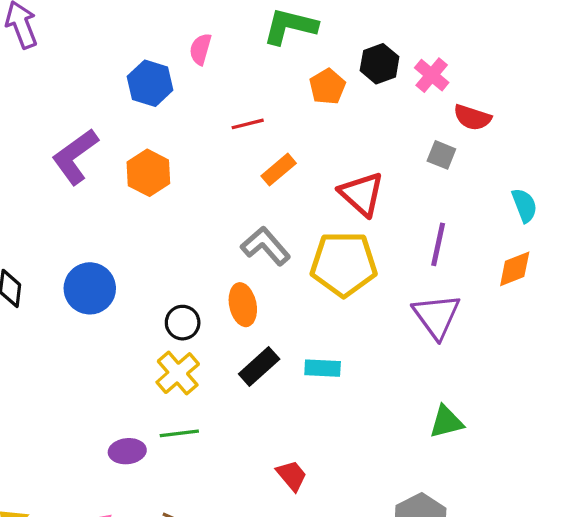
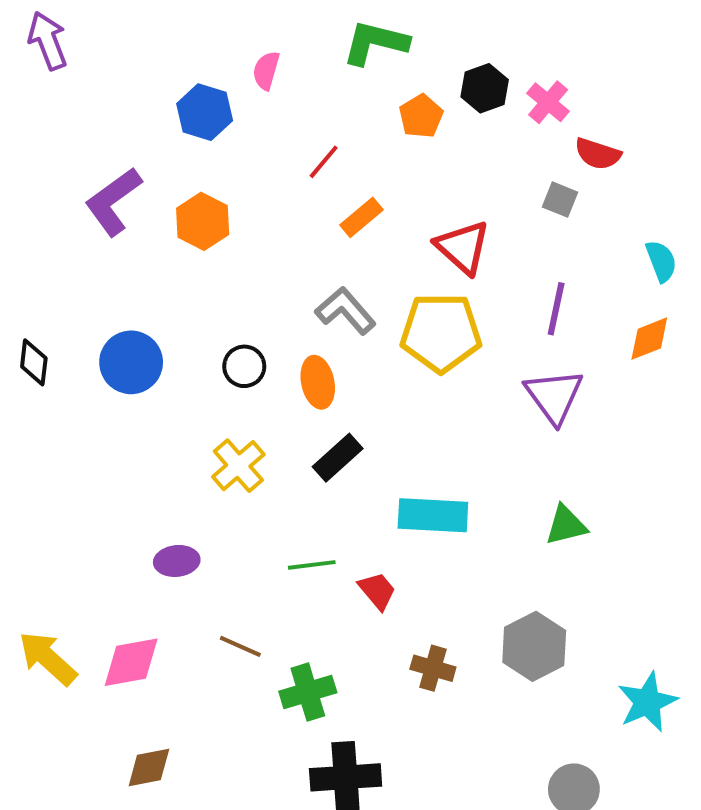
red line: (248, 124) -> (324, 162), turned -36
black circle: (183, 323) -> (244, 366), moved
cyan rectangle: (323, 368) -> (433, 515), moved, size x1.6
green line: (179, 433) -> (312, 565), moved

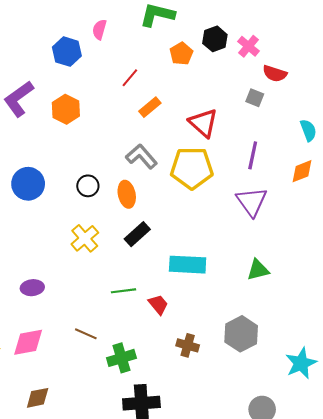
purple ellipse: (177, 561) -> (32, 288), moved

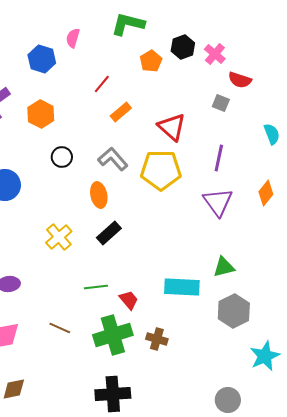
orange diamond: (302, 171) -> (266, 193), moved, turned -30
black circle: (88, 186) -> (62, 157), moved
cyan rectangle: (188, 265) -> (182, 287), moved
gray hexagon: (241, 334) -> (234, 311), moved
green cross: (121, 358) -> (113, 335), moved, size x1.4

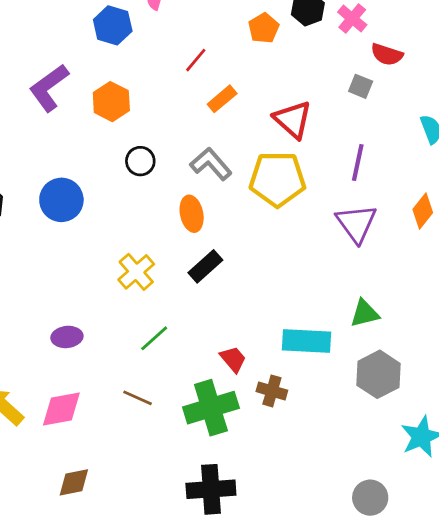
green line: (96, 287) -> (154, 338), moved, turned -35
brown cross: (157, 339) -> (272, 391), moved

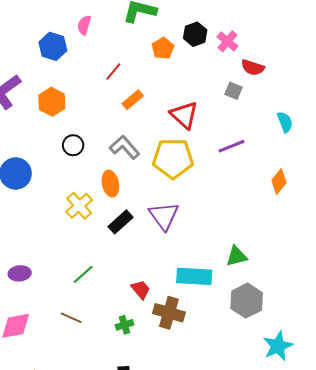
purple line: (358, 162) -> (231, 146), turned 56
purple triangle: (356, 223) -> (164, 216), moved
yellow cross: (136, 272) -> (79, 206), moved
brown cross: (272, 391) -> (169, 313), size x1.4
green cross: (211, 408) -> (125, 325), size x0.5

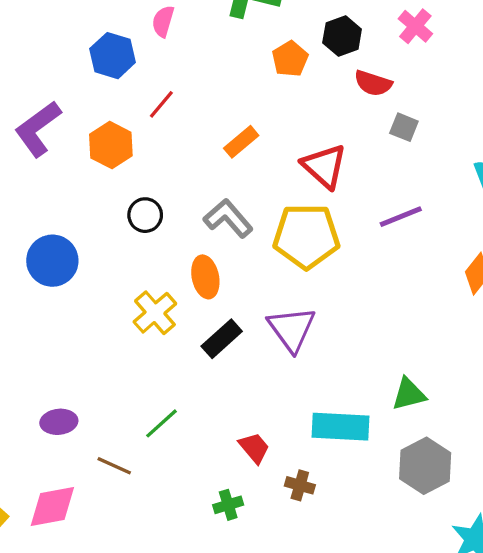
pink cross: (227, 41) -> (415, 26), moved
red semicircle: (253, 68) -> (373, 83), moved
red line: (113, 72) -> (161, 104), moved
brown cross: (169, 313) -> (300, 485), size x0.6
brown line: (71, 318) -> (114, 466), moved

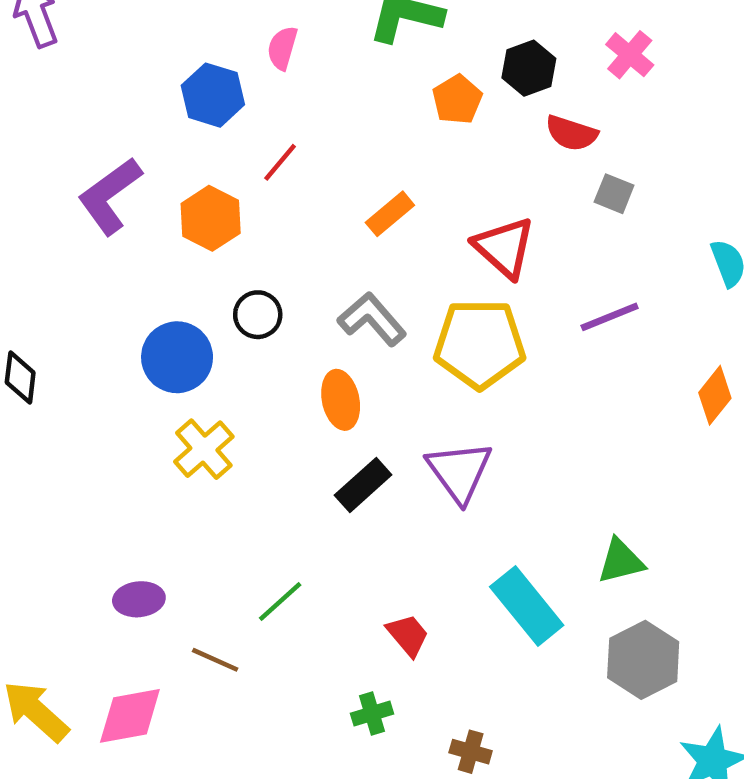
blue circle: (52, 261) -> (177, 357), moved
yellow cross: (155, 313) -> (204, 449), moved
cyan rectangle: (340, 427) -> (527, 606), turned 48
brown cross: (300, 485) -> (471, 752), moved

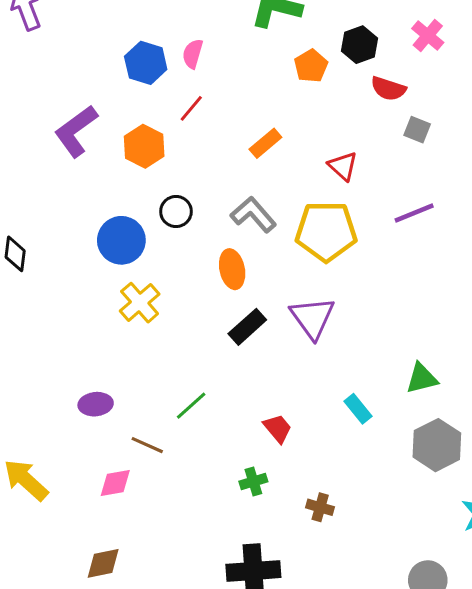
pink semicircle: (282, 48) -> (193, 54), moved
red triangle: (504, 247) -> (343, 166), size x0.7
cyan rectangle: (527, 606) -> (358, 409), size x0.6
pink diamond: (130, 716) -> (115, 483), moved, size x0.7

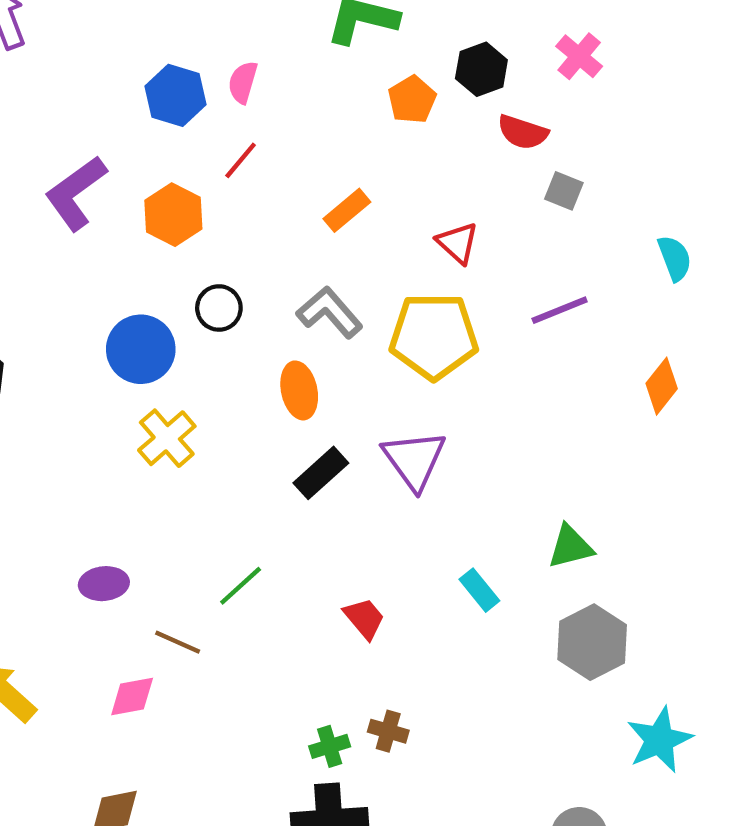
green cross: (253, 481) -> (330, 746), moved
brown cross: (320, 507) -> (388, 731), moved

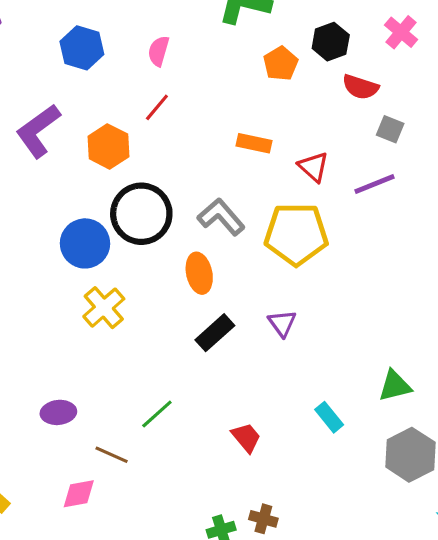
blue hexagon: (175, 95) -> (82, 48), moved
orange rectangle: (347, 210) -> (254, 143), moved, turned 52
black circle: (219, 308) -> (141, 214), size x1.8
purple line: (560, 310) -> (374, 184), moved
purple triangle: (414, 460) -> (282, 323), size x0.6

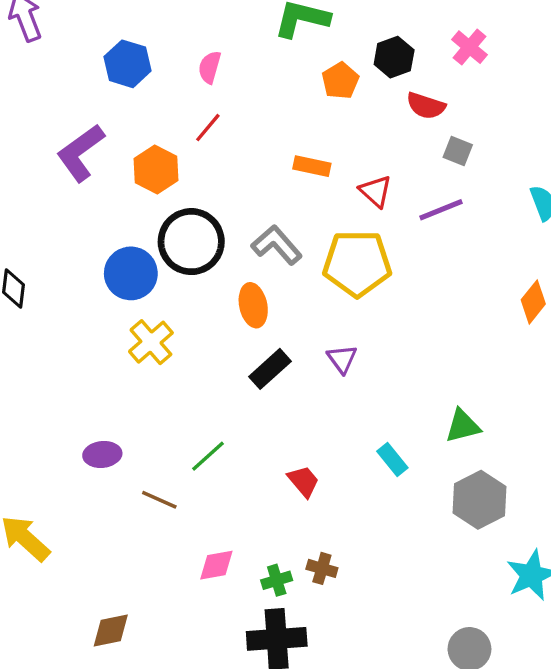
pink diamond: (79, 494) -> (216, 565), moved

